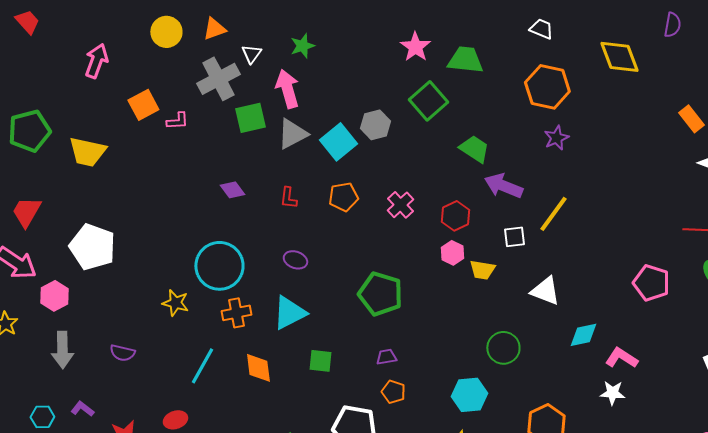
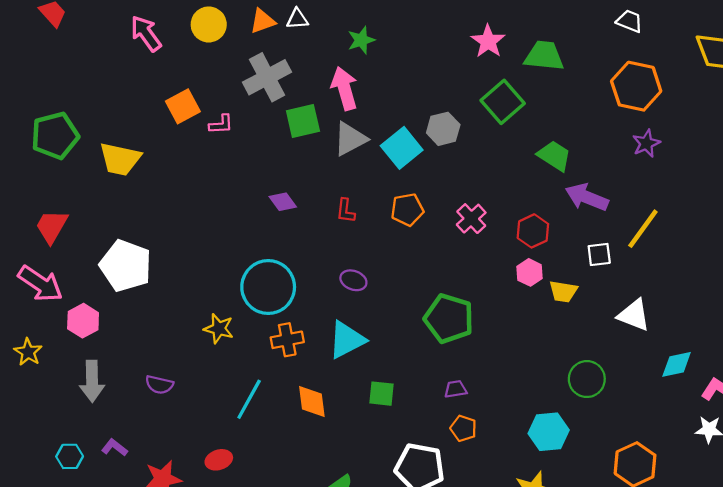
white triangle: (251, 54) -> (297, 19), moved, turned 50
pink arrow: (96, 61) -> (146, 33), moved, turned -56

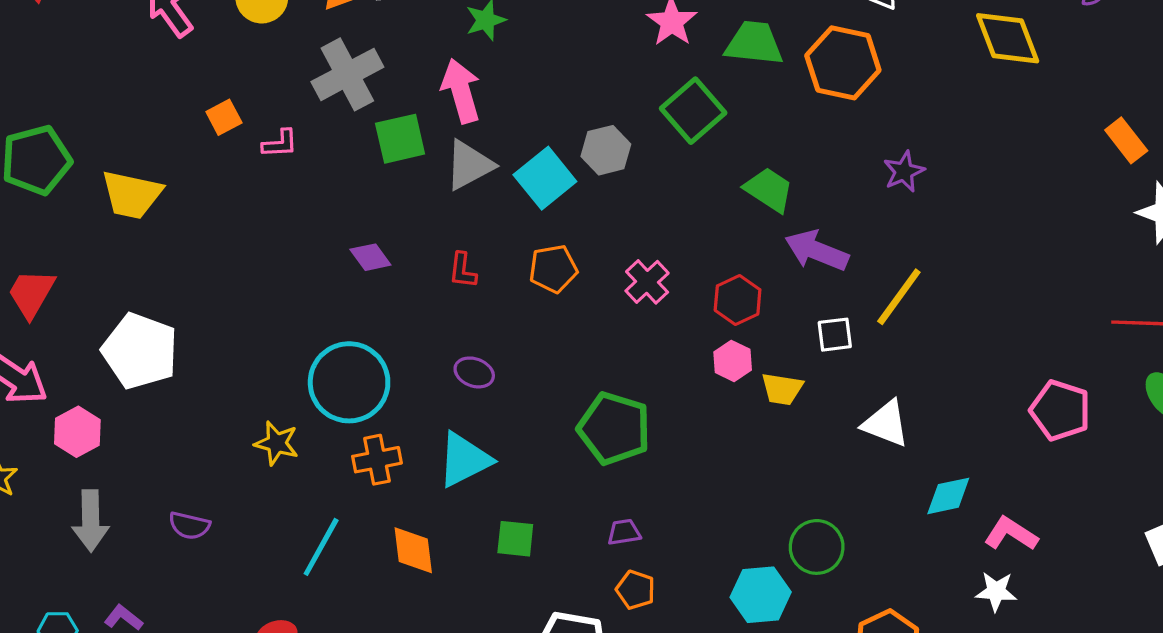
orange hexagon: (636, 86) -> (843, 63), moved
orange square: (183, 106) -> (224, 117), size x0.7
green circle: (587, 379) -> (817, 547), moved

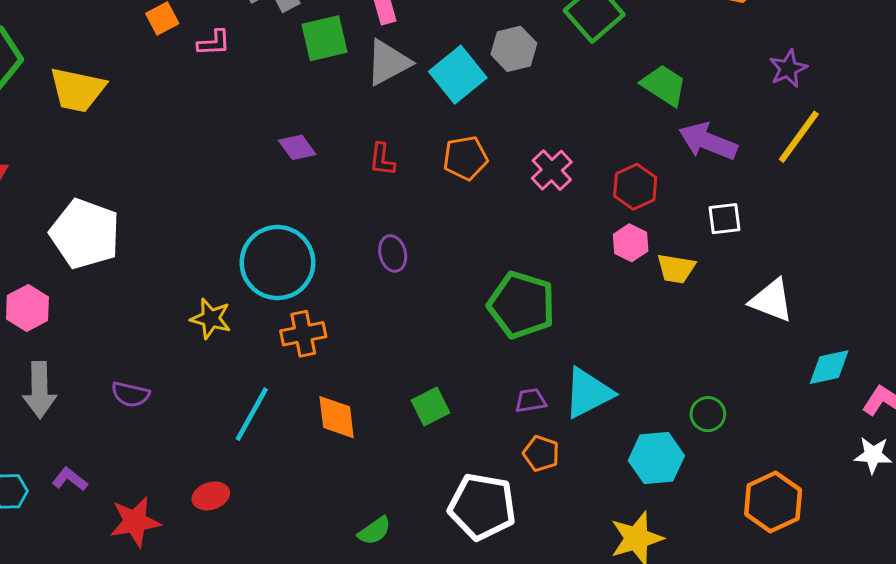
yellow line: (899, 297) -> (799, 137), moved
purple ellipse: (474, 372) -> (393, 253), turned 56
cyan triangle: (464, 460) -> (588, 393), moved
green square: (515, 539) -> (431, 407), turned -33
green circle: (817, 547) -> (708, 414), size x0.7

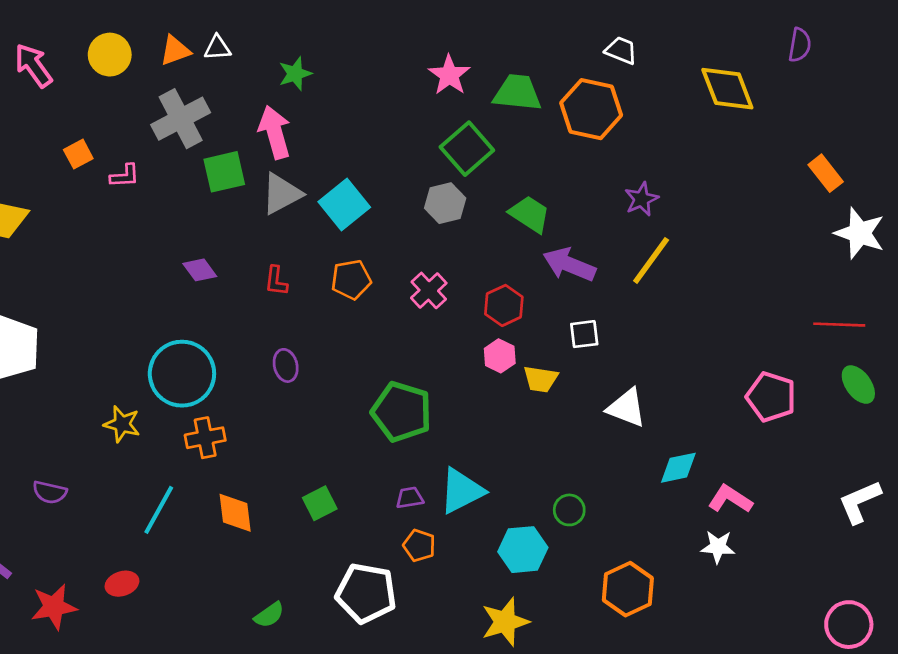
gray hexagon: (514, 49) -> (445, 203), moved

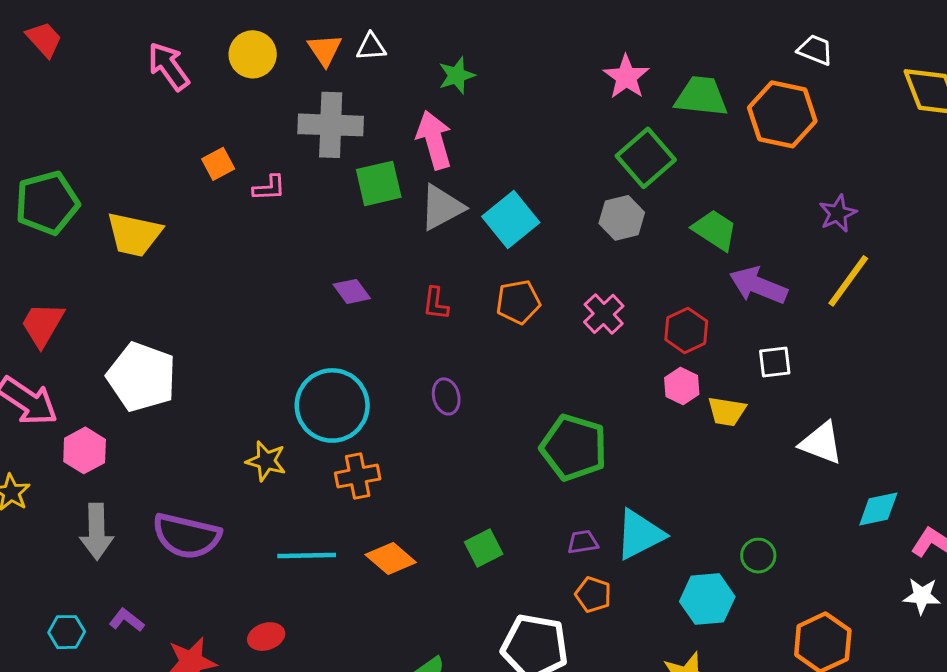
orange triangle: (175, 50) -> (325, 50), turned -44
gray cross: (181, 119) -> (331, 125), turned 30
purple semicircle: (50, 492) -> (187, 536), size x1.8
cyan line: (159, 510) -> (307, 556), turned 60
orange diamond: (235, 513) -> (391, 559), turned -42

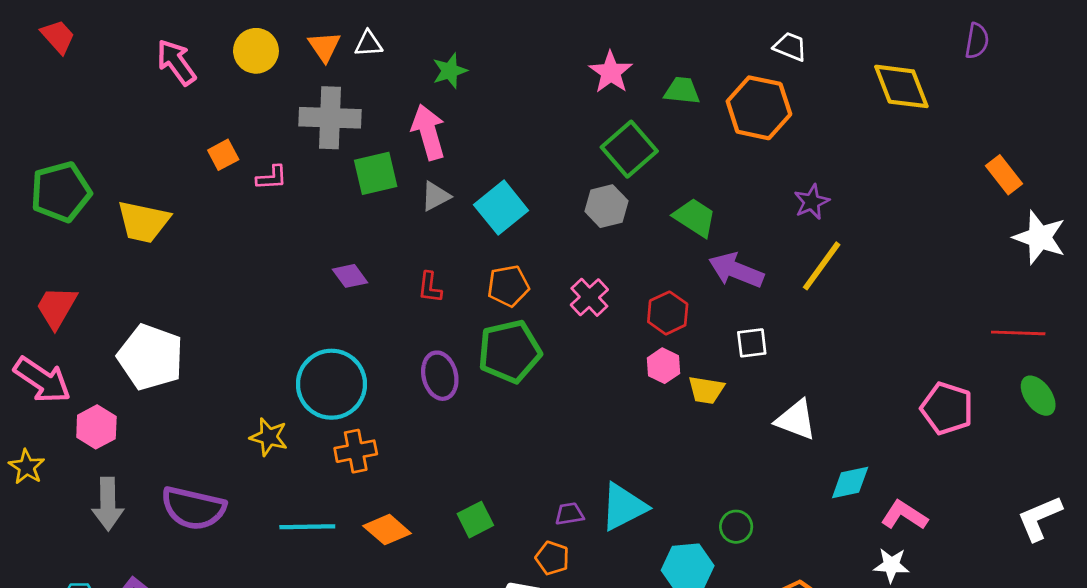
green trapezoid: (701, 96) -> (682, 91), size x0.7
gray triangle: (442, 207) -> (435, 196), size x0.7
purple ellipse: (446, 396) -> (440, 376), size x1.4
green pentagon: (574, 447) -> (510, 351), moved, turned -30
orange pentagon: (593, 595) -> (552, 558), moved

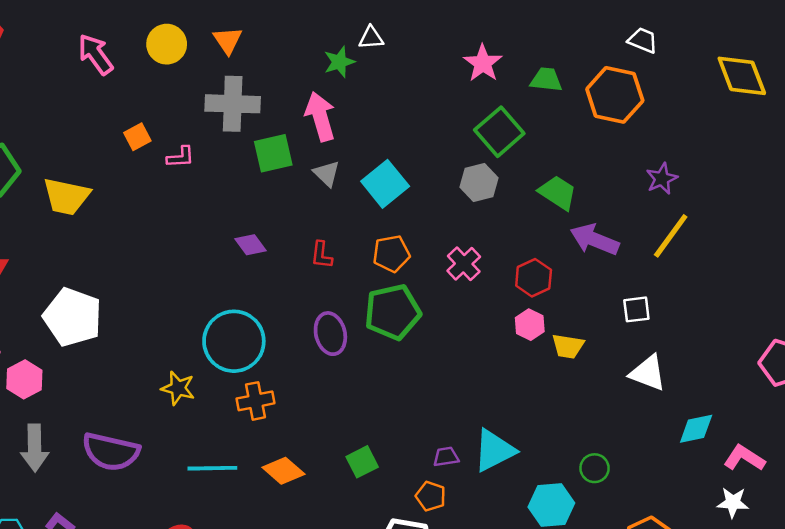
white triangle: (369, 44) -> (371, 38), moved
gray triangle: (435, 196) -> (327, 174), turned -48
white square: (752, 343) -> (636, 309), moved

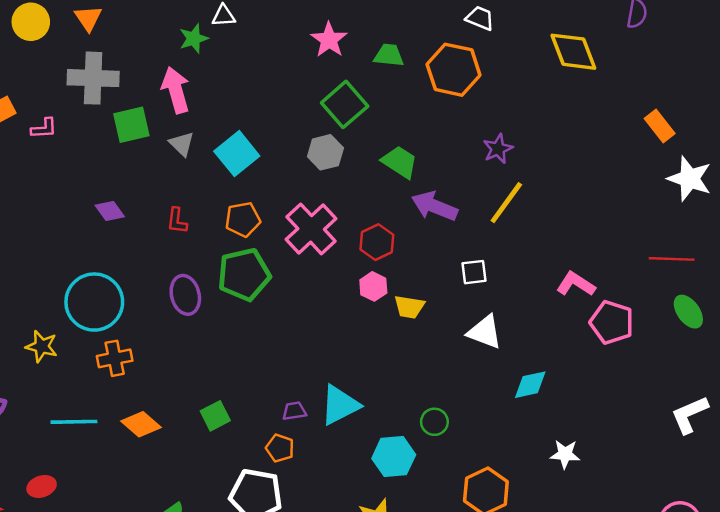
pink cross: (464, 264) -> (311, 229), size x1.6
pink L-shape: (744, 458) -> (576, 284), moved

